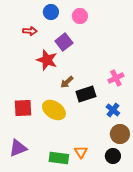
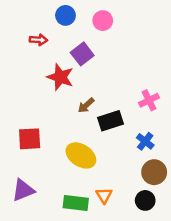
yellow ellipse: (54, 110) -> (81, 155), moved

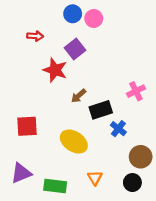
blue circle: (65, 15) -> (73, 14), moved
blue cross: (145, 141) -> (118, 129), moved
green rectangle: (76, 203) -> (55, 186), moved

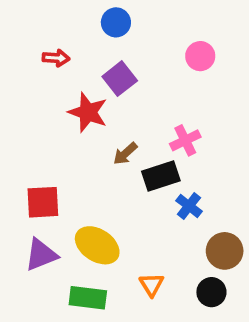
pink circle: (94, 18) -> (200, 56), moved
pink cross: (136, 91) -> (185, 140), moved
yellow ellipse: (74, 142) -> (97, 245), moved
purple triangle: (21, 173) -> (41, 255), moved

